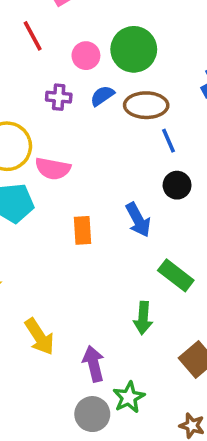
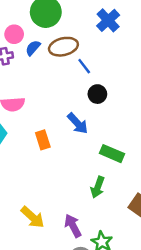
pink circle: (86, 56) -> (14, 34), moved
green arrow: (143, 318) -> (98, 187), turned 30

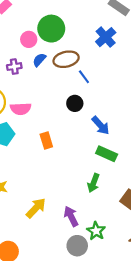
pink circle: (14, 34) -> (29, 39), moved
black circle: (97, 94) -> (75, 103), moved
blue arrow: (78, 123) -> (101, 125), moved
yellow arrow: (33, 217) -> (36, 208), turned -90

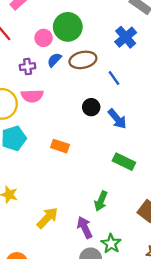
blue line: (84, 77) -> (114, 78), moved
pink semicircle: (21, 109) -> (32, 96), moved
blue arrow: (101, 125) -> (117, 119), moved
orange rectangle: (46, 141) -> (60, 146), turned -56
green arrow: (93, 183) -> (101, 201), moved

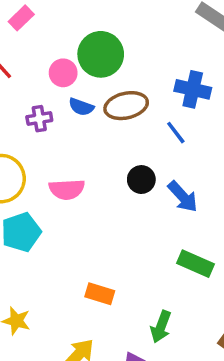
blue cross: (126, 37) -> (193, 89), moved, turned -35
blue semicircle: (54, 60) -> (81, 107), turned -112
pink semicircle: (32, 96) -> (67, 189), moved
orange rectangle: (60, 146) -> (100, 294), moved

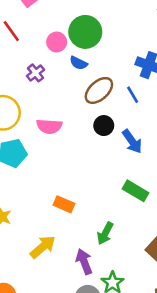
brown ellipse: (126, 106) -> (99, 90), moved, turned -36
blue semicircle: (81, 107) -> (78, 63), moved
purple cross: (39, 119) -> (36, 73), turned -36

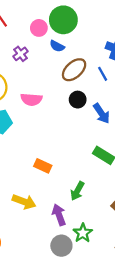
yellow arrow: (43, 247) -> (24, 202), turned 60

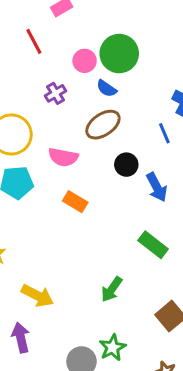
brown ellipse: (74, 70) -> (103, 125), moved
orange rectangle: (43, 166) -> (75, 202), moved
purple arrow: (59, 215) -> (21, 337), moved

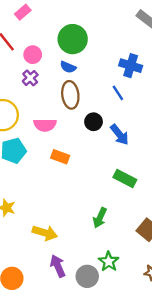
pink circle: (85, 61) -> (33, 55), moved
brown ellipse: (103, 125) -> (70, 95), turned -52
purple arrow: (21, 337) -> (58, 266), moved

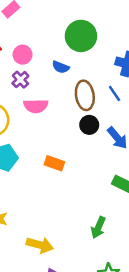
green circle: (73, 39) -> (81, 36), moved
brown ellipse: (70, 95) -> (85, 95), moved
pink semicircle: (45, 125) -> (36, 106), moved

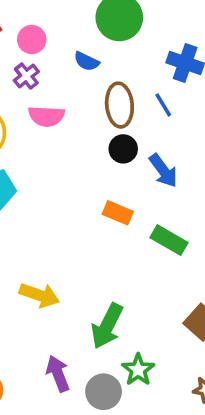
orange rectangle: (54, 163) -> (118, 213), moved
green arrow: (98, 227) -> (107, 326), moved, size x1.4
yellow arrow: (40, 245) -> (39, 295), moved

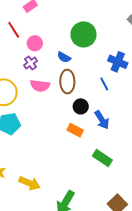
brown ellipse: (119, 105) -> (67, 82), moved
orange rectangle: (118, 213) -> (75, 130), moved

